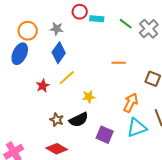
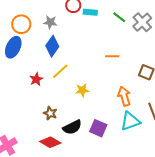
orange arrow: (131, 103) -> (124, 96), turned -42
black semicircle: (79, 120) -> (72, 127), moved

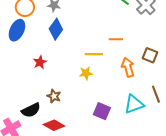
yellow line: (60, 71) -> (94, 54), moved, turned 42
orange arrow: (124, 96) -> (128, 67), moved
black semicircle: (72, 127) -> (31, 110), moved

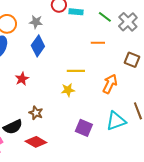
orange line: (116, 39) -> (98, 43), moved
brown square: (150, 55) -> (132, 60), moved
orange arrow: (128, 67) -> (110, 84), turned 42

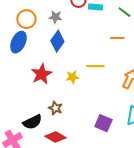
red star: (22, 79) -> (41, 74), size x1.5
yellow star: (68, 90) -> (72, 77), moved

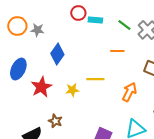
gray star: (55, 17) -> (37, 30), moved
orange circle: (26, 19) -> (17, 26), moved
blue ellipse: (18, 42) -> (18, 69), moved

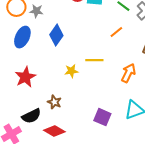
orange line: (117, 51) -> (116, 32), turned -40
blue ellipse: (18, 69) -> (22, 37), moved
red star: (41, 87) -> (25, 77), moved

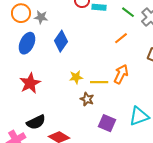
yellow line: (94, 60) -> (99, 82), moved
orange arrow: (128, 73) -> (121, 74), moved
brown star: (54, 102) -> (87, 99), moved

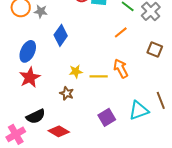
blue ellipse: (27, 43) -> (28, 51), moved
orange arrow: (121, 74) -> (121, 68), turned -54
brown star: (87, 99) -> (67, 93), moved
purple square: (107, 123) -> (107, 117), turned 36

